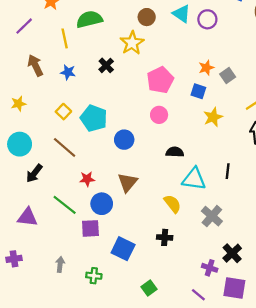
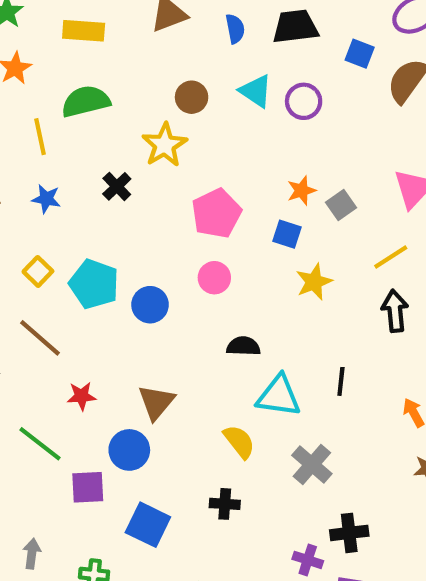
blue circle: (124, 140) -> (150, 305), moved
blue circle: (102, 204) -> (129, 450), moved
black cross: (232, 253) -> (349, 533), turned 36

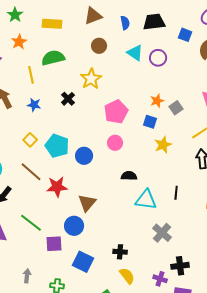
brown circle: (192, 97) -> (99, 46), moved
red star: (82, 396) -> (57, 187), moved, size x1.5
yellow semicircle: (239, 442) -> (127, 276), moved

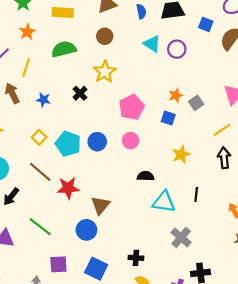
brown circle: (99, 46) -> (105, 36), moved
yellow line: (31, 75) -> (26, 67), moved, turned 30
yellow star: (163, 145) -> (181, 155), moved
blue circle: (84, 156) -> (97, 142), moved
purple square: (54, 244) -> (58, 264), moved

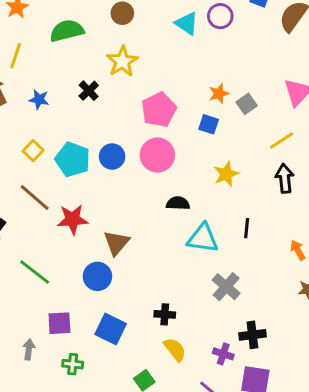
purple circle: (177, 49) -> (220, 16), moved
pink circle: (131, 141) -> (157, 155), size x1.5

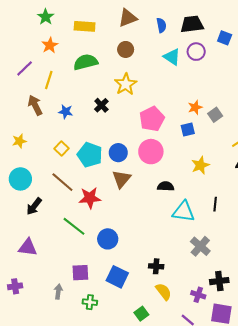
blue square: (209, 124) -> (188, 129), turned -32
brown triangle: (116, 243) -> (121, 179), moved
green line: (35, 272) -> (74, 226), moved

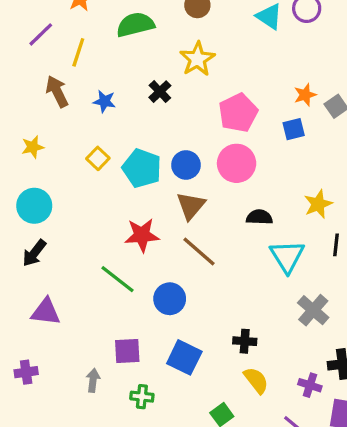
yellow star: (200, 165) -> (318, 204), moved
brown line: (62, 182) -> (199, 251), moved
black arrow: (34, 206) -> (34, 253), moved
cyan triangle: (184, 212) -> (287, 256), turned 50

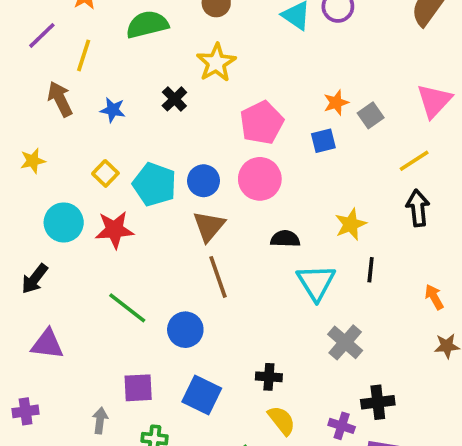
cyan circle: (34, 206) -> (64, 222), moved
red star: (142, 235) -> (115, 230), moved
brown line: (199, 251) -> (218, 277), turned 30

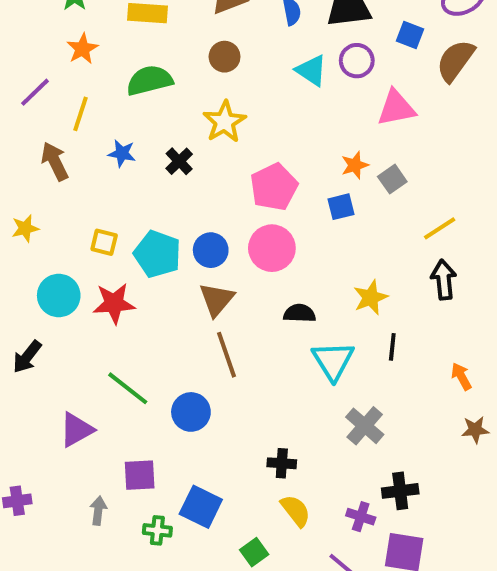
pink triangle: (434, 101) -> (396, 108), moved, turned 36
blue star: (113, 110) -> (122, 153), moved
yellow square: (105, 173) -> (104, 242), turned -30
purple triangle: (47, 344) -> (76, 430), moved, turned -36
blue square: (202, 395) -> (201, 507), moved

